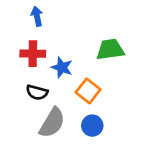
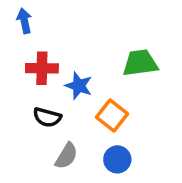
blue arrow: (37, 16) -> (24, 21), moved
gray semicircle: (52, 123) -> (66, 156), size x0.7

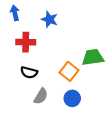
green trapezoid: (140, 63) -> (93, 57), moved
blue star: (79, 86) -> (50, 19), moved

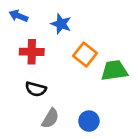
blue arrow: (15, 13) -> (18, 16), turned -56
orange square: (69, 71) -> (85, 54), moved

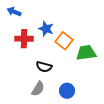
blue star: (61, 24) -> (46, 29), moved
black semicircle: (36, 89) -> (44, 67), moved

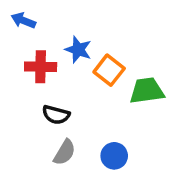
black semicircle: (44, 67) -> (56, 115), moved

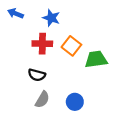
blue star: (78, 50) -> (51, 18), moved
red cross: (41, 67) -> (42, 44), moved

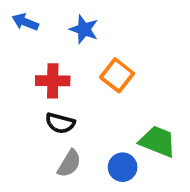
red cross: (42, 44) -> (53, 81), moved
green trapezoid: (96, 59) -> (157, 141), moved, turned 30

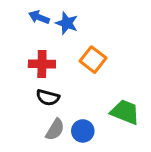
blue arrow: (25, 22) -> (39, 17), moved
blue circle: (123, 167) -> (83, 131), moved

